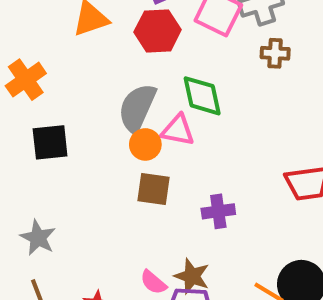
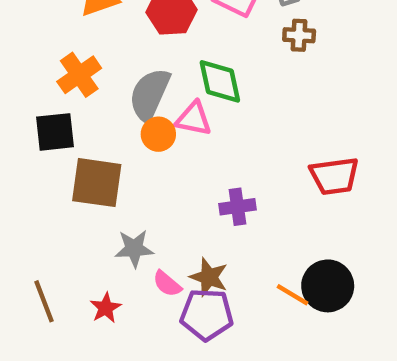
orange cross: (26, 80) -> (79, 75), moved
brown square: (153, 189) -> (97, 183), moved, size x1.4
gray star: (38, 238) -> (134, 249), moved, turned -30

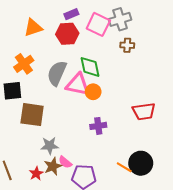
pink triangle: (194, 119) -> (78, 85), size x1.4
orange circle: (158, 134) -> (93, 92), moved
brown star: (209, 277) -> (53, 166), moved, turned 30

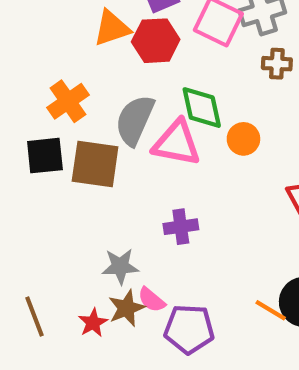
orange triangle: (33, 28) -> (112, 28), moved
orange circle: (93, 92) -> (243, 139), moved
brown square: (32, 115) -> (95, 164), moved
purple cross: (98, 126) -> (181, 227), moved

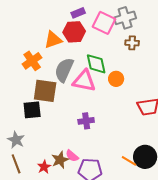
orange triangle: (112, 28) -> (53, 40), moved
black square: (45, 156) -> (32, 110), moved
gray star: (120, 266) -> (16, 140), moved, turned 30

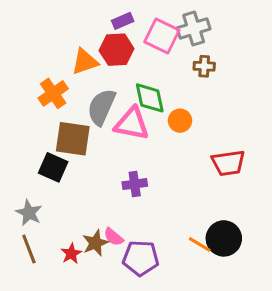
black square: (32, 110) -> (53, 167), turned 30

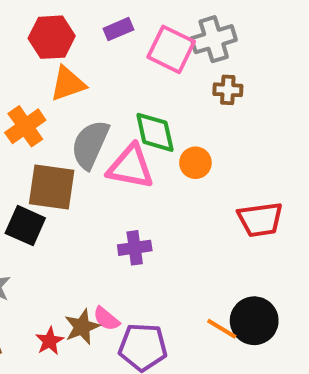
red hexagon: (117, 50) -> (52, 37), moved

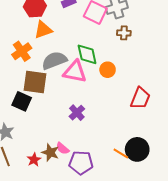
gray semicircle: (90, 145) -> (54, 60), turned 45
red trapezoid: (260, 219) -> (140, 98), turned -60
purple cross: (135, 248) -> (77, 113), turned -35
brown star: (82, 327) -> (50, 152), turned -30

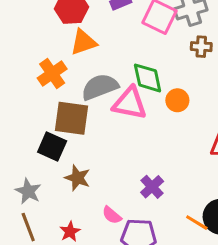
purple cross: (77, 113) -> (152, 187), moved
brown star: (50, 152) -> (77, 178), moved

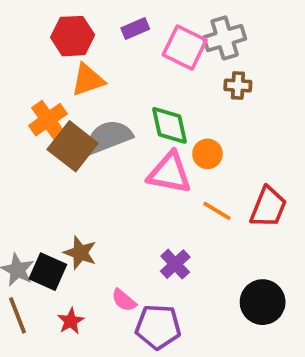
pink triangle: (130, 103) -> (169, 173), moved
brown square: (71, 118) -> (73, 146), moved, turned 30
black square: (52, 147) -> (48, 272), moved
orange line: (197, 223) -> (217, 211), moved

